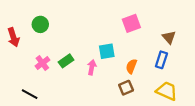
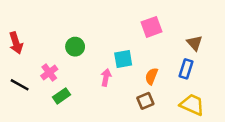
green circle: (40, 24) -> (75, 47), moved
green rectangle: (66, 61) -> (62, 96), moved
black line: (30, 94) -> (20, 85), moved

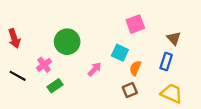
green circle: (75, 47) -> (67, 42), size x1.5
cyan square: (123, 59) -> (120, 53), moved, turned 35
pink arrow: (106, 77) -> (95, 69), turned 32

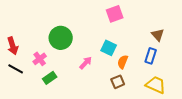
pink square: (135, 24) -> (115, 14), moved
red arrow: (14, 38) -> (13, 46), moved

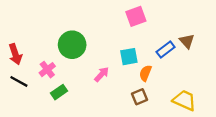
cyan square: (109, 48) -> (129, 57), turned -35
blue rectangle: (151, 56) -> (166, 49), moved, turned 35

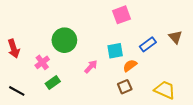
brown triangle: (187, 41) -> (175, 37), moved
orange semicircle: (145, 73) -> (130, 66), turned 32
black line: (19, 81) -> (17, 91), moved

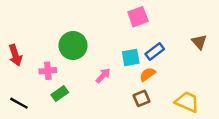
blue rectangle: (148, 44) -> (155, 52), moved
pink cross: (42, 62) -> (48, 71), turned 32

